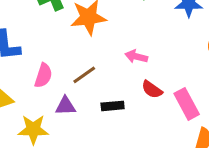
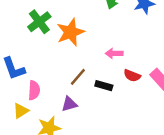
pink semicircle: (43, 75) -> (34, 90), moved
black rectangle: (113, 106) -> (104, 86), moved, turned 35

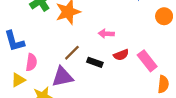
red semicircle: (132, 76) -> (121, 55), turned -48
purple triangle: (69, 104) -> (62, 77), size x1.5

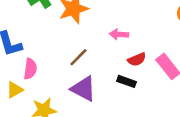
black rectangle: (95, 62) -> (127, 81), moved
purple triangle: (62, 77) -> (83, 89), moved, turned 40

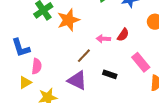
brown line: (78, 57) -> (84, 56), moved
red semicircle: (137, 59) -> (123, 35), moved, turned -32

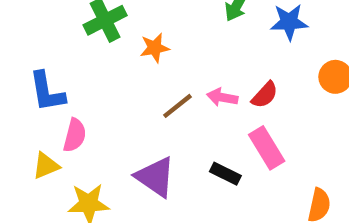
orange star: (68, 20) -> (155, 48), size x0.6
brown line: (84, 56) -> (178, 106), moved
pink rectangle: (141, 62) -> (267, 148), moved

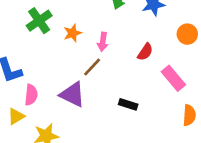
pink arrow: (222, 97) -> (103, 42), moved, turned -84
pink rectangle: (267, 148) -> (173, 78), moved
purple triangle: (155, 177) -> (72, 94), moved

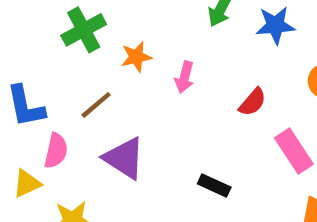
brown line: (92, 67) -> (96, 105), moved

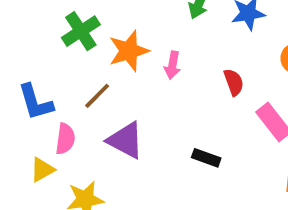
orange star: (136, 57) -> (129, 51), size x1.5
red semicircle: (253, 102) -> (234, 82), turned -56

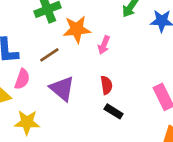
red semicircle: (234, 82) -> (106, 85), moved

